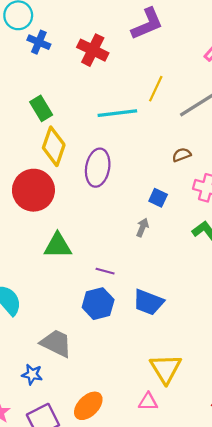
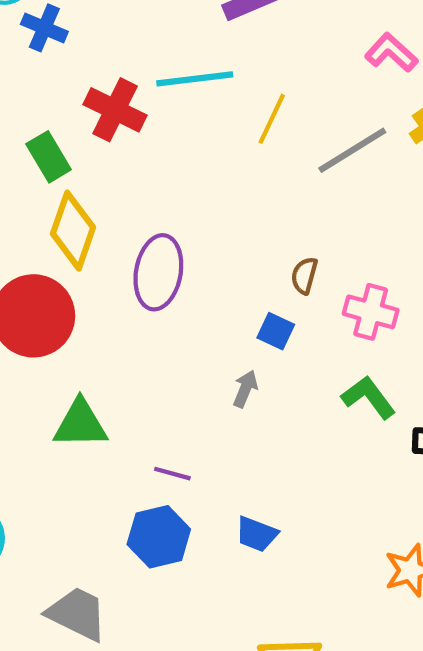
red cross: (93, 50) -> (115, 110), moved
cyan line: (117, 113) -> (195, 79), moved
brown semicircle: (182, 155) -> (304, 276), moved, turned -54
blue trapezoid: (148, 302) -> (257, 534), size x0.7

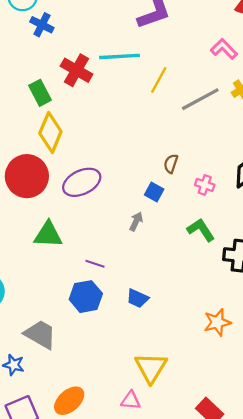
purple ellipse: (158, 272) -> (82, 182), moved, turned 51
pink cross: (371, 312) -> (205, 185), size x0.7

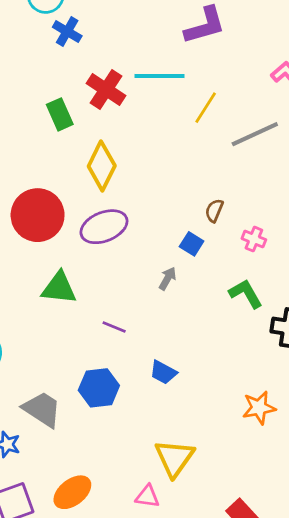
yellow diamond: (50, 132) -> (102, 166), moved
blue hexagon: (86, 297) -> (99, 388), moved

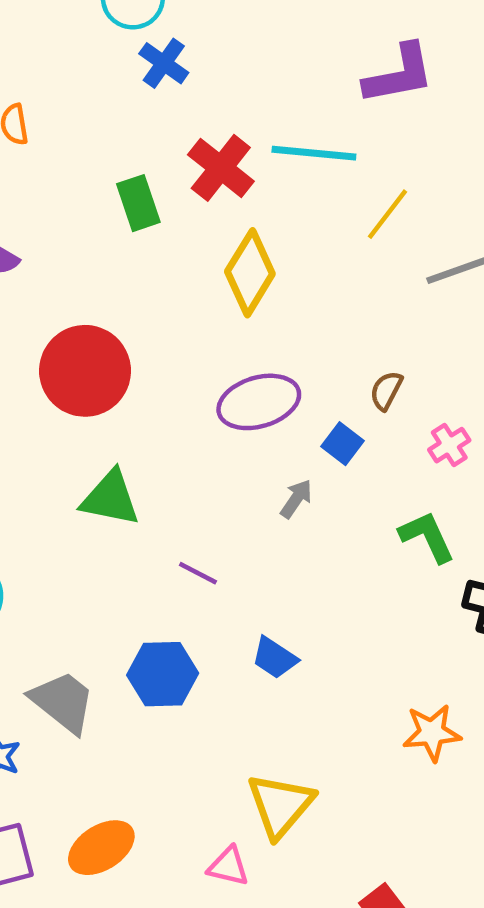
yellow diamond: (102, 166) -> (250, 273), moved
purple ellipse: (104, 227) -> (259, 402), moved
pink cross: (254, 239) -> (449, 445), turned 30

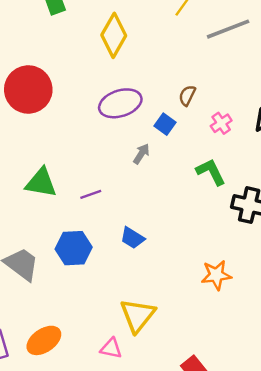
green triangle: (110, 498) -> (41, 183), moved
purple line: (198, 573) -> (91, 194), turned -45

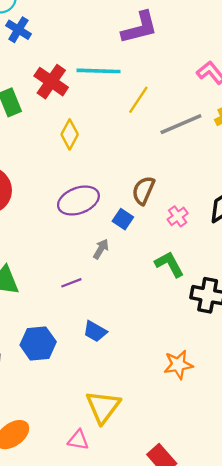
yellow diamond: (114, 35) -> (70, 134), size x0.7
brown semicircle: (187, 95) -> (143, 190), size x1.4
purple line: (91, 194) -> (71, 283), moved

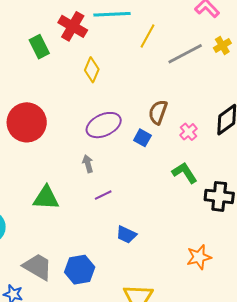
gray arrow: (101, 249) -> (88, 164), moved, turned -42
blue hexagon: (38, 343) -> (80, 270), moved

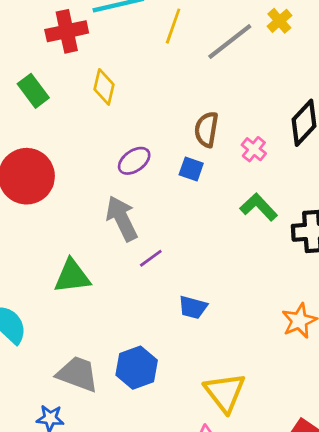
red cross: (73, 26) -> (67, 31), turned -32
green rectangle: (39, 47) -> (33, 91), moved
purple ellipse: (104, 125) -> (134, 161), size x0.7
gray arrow: (88, 164) -> (122, 218), size x1.8

